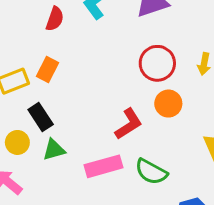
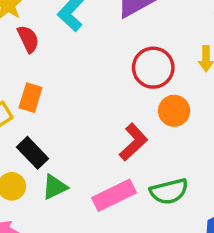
red semicircle: (55, 19) -> (28, 39), turned -35
green semicircle: (151, 172) -> (169, 191), turned -32

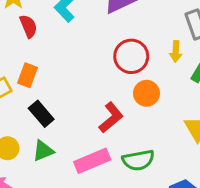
black rectangle: (33, 153) -> (41, 114), moved

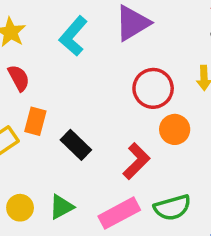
red semicircle: (28, 26) -> (19, 78), moved
black rectangle: (41, 114) -> (76, 145), moved

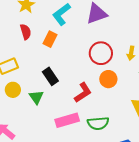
orange rectangle: (35, 121) -> (50, 39), moved
green triangle: (61, 207) -> (36, 97), moved, turned -49
yellow circle: (20, 208) -> (13, 90), moved

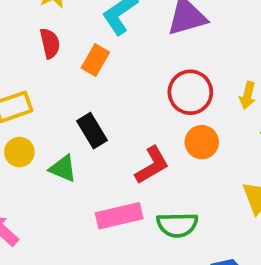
green triangle: (36, 97) -> (63, 168), turned -35

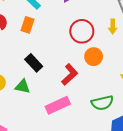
green semicircle: (177, 225) -> (102, 103), moved

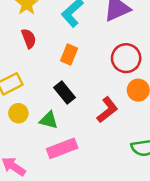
orange rectangle: (27, 25) -> (69, 55), moved
pink rectangle: (58, 105) -> (62, 148), moved

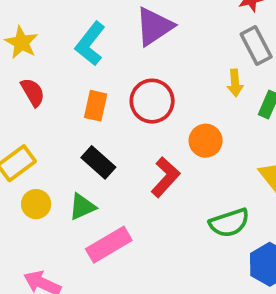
red circle: (126, 58) -> (152, 101), moved
green triangle: (49, 120) -> (82, 207), turned -30

